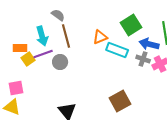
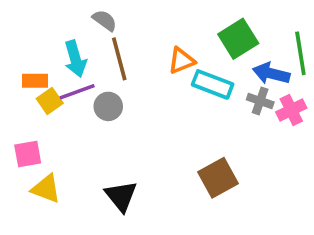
yellow triangle: (12, 107) -> (46, 189), moved

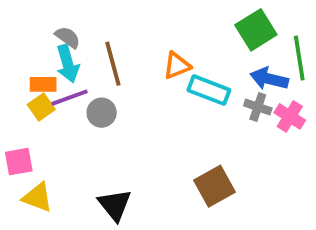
gray semicircle: (105, 20) -> (68, 37), moved
green square: (238, 39) -> (256, 30), moved
orange rectangle: (35, 81) -> (43, 84), moved
pink cross: (291, 110) -> (290, 116), turned -32

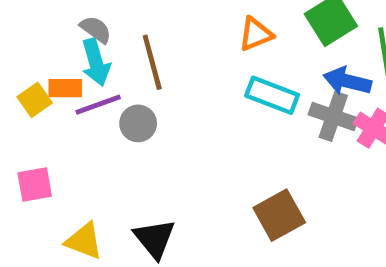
orange triangle: (177, 66) -> (256, 34), moved
yellow square: (41, 107) -> (35, 100), moved
gray cross: (258, 107) -> (333, 116), size x1.4
yellow triangle: (38, 197) -> (84, 241), moved

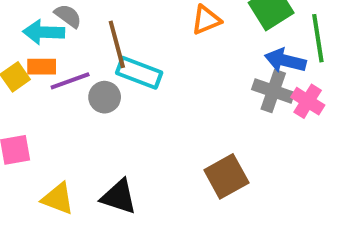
cyan arrow: (96, 62) -> (44, 32), moved, turned 108
cyan rectangle: (272, 95) -> (139, 73), moved
black triangle: (155, 239) -> (119, 197), turned -33

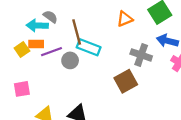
gray cross: (273, 91) -> (141, 55), moved
brown square: (226, 176) -> (126, 81), moved

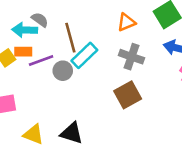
cyan rectangle: (89, 47) -> (84, 55), turned -65
gray cross: (141, 55) -> (131, 57), moved

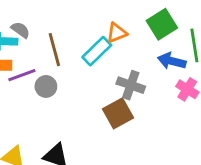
cyan rectangle: (84, 55) -> (97, 51), moved
gray cross: (131, 57) -> (131, 85), moved

